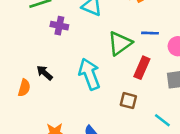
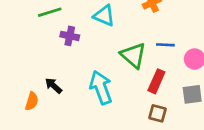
green triangle: (120, 43) -> (133, 55), turned -44
brown square: (128, 101) -> (158, 113), moved

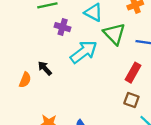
green triangle: (133, 55) -> (114, 34), moved
cyan arrow: (101, 87) -> (84, 52), moved, turned 68

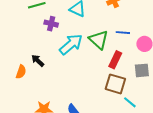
green triangle: (114, 34) -> (99, 40), moved
brown square: (131, 100) -> (115, 84), size x1.5

